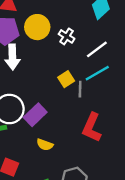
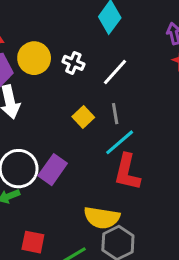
cyan line: (97, 73) -> (120, 142), moved
gray line: (80, 89) -> (115, 114), moved
yellow semicircle: (45, 145) -> (102, 218), moved, size x1.6

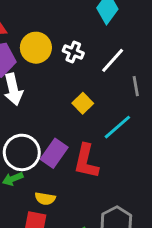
gray line: (115, 114) -> (136, 86), moved
red L-shape: (127, 172) -> (86, 161), moved
yellow semicircle: (102, 218) -> (45, 199), moved, size x0.6

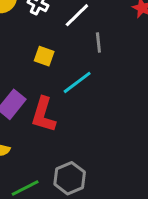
yellow square: (83, 103) -> (44, 56), turned -30

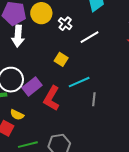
gray line: (98, 43) -> (94, 99), moved

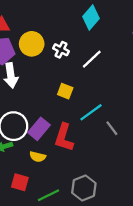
gray line: (94, 99) -> (112, 128), turned -32
yellow semicircle: (17, 115) -> (38, 157), moved

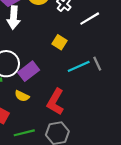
gray line: (112, 128) -> (97, 64), moved
red L-shape: (64, 137) -> (55, 102), moved

